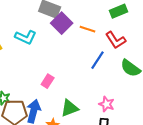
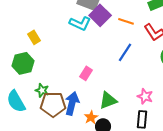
cyan L-shape: (26, 37) -> (80, 23), moved
blue line: (98, 60) -> (125, 52), moved

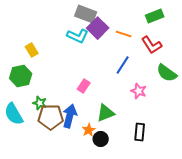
pink star: (145, 96) -> (139, 91), moved

